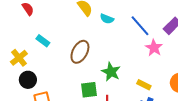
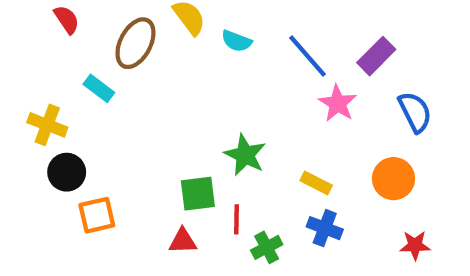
brown ellipse: (80, 52) -> (135, 43), moved
yellow cross: (19, 58) -> (47, 125), turned -30

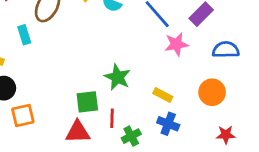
cyan rectangle: (99, 88) -> (24, 35), turned 36
pink star: (338, 103) -> (176, 44), turned 30
blue semicircle: (415, 112) -> (226, 50), turned -64
red triangle: (183, 241) -> (78, 132), size x1.4

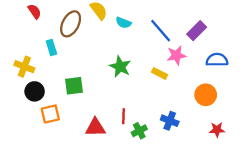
green star: (117, 77) -> (120, 67), moved
yellow rectangle: (163, 95) -> (160, 73), moved
green square: (87, 102) -> (74, 86), moved

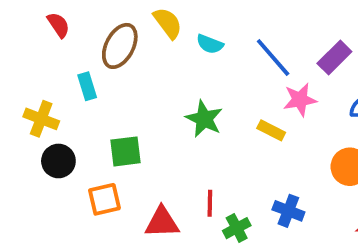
orange square: (50, 114) -> (104, 199), moved

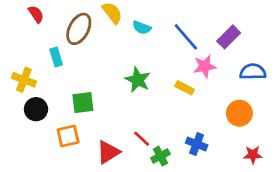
red line: (210, 203) -> (142, 139), turned -48
red triangle: (162, 222) -> (108, 152), turned -30

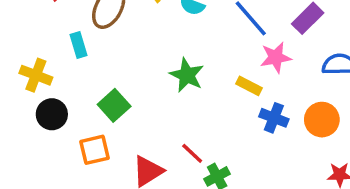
green square: (83, 103) -> (114, 105), turned -35
blue cross: (197, 144) -> (274, 118), moved

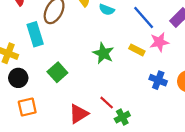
cyan rectangle: (78, 45) -> (35, 34), size x1.5
yellow rectangle: (249, 86) -> (137, 50), moved
orange square: (94, 150) -> (27, 107), moved

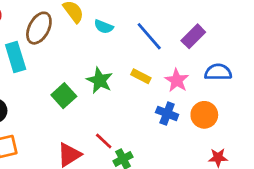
pink star: (159, 42) -> (177, 80), moved, turned -30
green square: (57, 72) -> (64, 96), moved

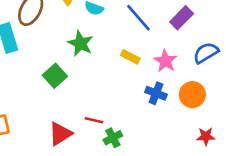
blue semicircle: (218, 72) -> (206, 53), turned -30
green star: (100, 80) -> (81, 43), moved
red line: (104, 141) -> (94, 120), turned -30

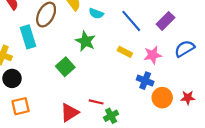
pink star: (165, 61) -> (153, 55), turned 30
orange circle: (192, 95) -> (162, 98), moved
red star: (206, 136) -> (188, 98), moved

